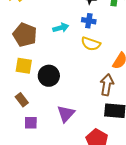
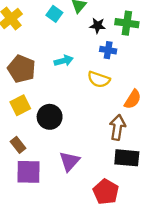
blue cross: (89, 21) -> (108, 50), moved
yellow square: (24, 66) -> (20, 105), turned -36
purple square: (31, 123) -> (29, 172), size x1.6

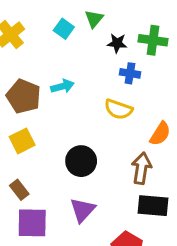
cyan arrow: (64, 61) -> (62, 86), moved
black circle: (50, 117) -> (81, 161), moved

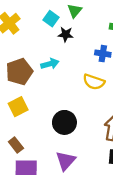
black star: (117, 43) -> (66, 34), moved
brown pentagon: (24, 96) -> (19, 72), turned 30

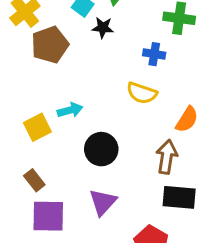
cyan arrow: (50, 64) -> (70, 110), moved
brown pentagon: (19, 72) -> (50, 45), moved

